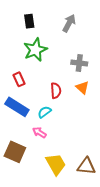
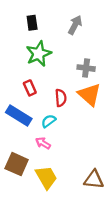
red rectangle: (19, 79) -> (30, 88), moved
orange triangle: (82, 88) -> (89, 95), size x1.6
yellow trapezoid: (56, 164) -> (46, 177), moved

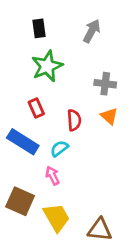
orange triangle: (89, 95) -> (109, 116), size x0.6
pink arrow: (43, 143) -> (52, 176), turned 32
brown triangle: (94, 180) -> (100, 230), moved

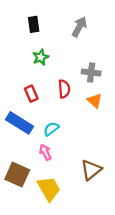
green star: (47, 66) -> (41, 57), size x0.6
red semicircle: (74, 120) -> (64, 89), moved
brown triangle: (100, 230) -> (91, 170), moved, turned -45

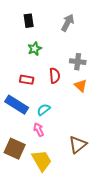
red rectangle: (31, 94) -> (27, 80), turned -56

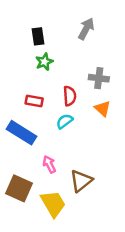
black rectangle: (29, 21) -> (38, 36), moved
cyan semicircle: (44, 110) -> (65, 121), moved
brown triangle: (78, 145) -> (81, 181), moved

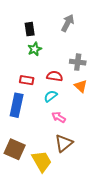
red semicircle: (70, 96) -> (55, 76), turned -77
blue rectangle: (21, 133) -> (17, 105), turned 70
pink arrow: (49, 164) -> (59, 117), moved, turned -32

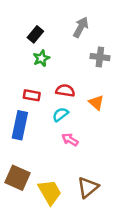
black rectangle: (30, 29) -> (35, 34), turned 48
gray cross: (78, 62) -> (100, 57), moved
brown triangle: (64, 143) -> (88, 187), moved

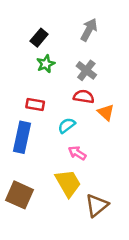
gray cross: (100, 57) -> (86, 70), moved, turned 30
red semicircle: (65, 91) -> (84, 97), moved
yellow trapezoid: (50, 192) -> (68, 183), moved

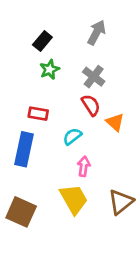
red semicircle: (84, 97) -> (91, 105), turned 48
pink arrow: (77, 153) -> (84, 166), turned 66
brown triangle: (97, 205) -> (121, 202), moved

